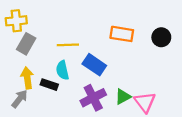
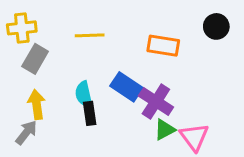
black circle: (161, 37) -> (216, 26), moved
yellow line: (68, 45) -> (90, 35), moved
black rectangle: (49, 85) -> (90, 113), moved, turned 63
purple cross: (93, 98) -> (156, 102), moved, turned -30

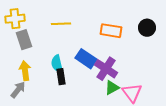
black circle: (216, 26) -> (147, 28), moved
gray rectangle: (35, 59) -> (24, 40), turned -48

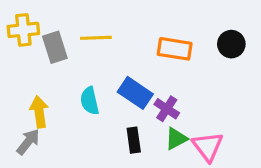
gray rectangle: (24, 40) -> (55, 47), moved
purple cross: (106, 69) -> (167, 109), size x0.7
black rectangle: (61, 77) -> (134, 140), moved

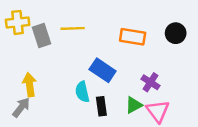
cyan semicircle: (90, 101) -> (82, 92), moved
purple cross: (167, 109) -> (150, 82), moved

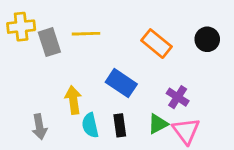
orange rectangle: (133, 37) -> (156, 44), turned 30
yellow arrow: (30, 85) -> (73, 100), moved
cyan semicircle: (82, 92) -> (90, 125), moved
gray arrow: (21, 107) -> (39, 127), moved, turned 132

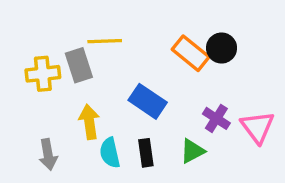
yellow cross: (21, 27) -> (43, 74), moved
black circle: (207, 39) -> (222, 48), moved
gray rectangle: (49, 42) -> (79, 65), moved
pink triangle: (186, 131) -> (258, 127), moved

